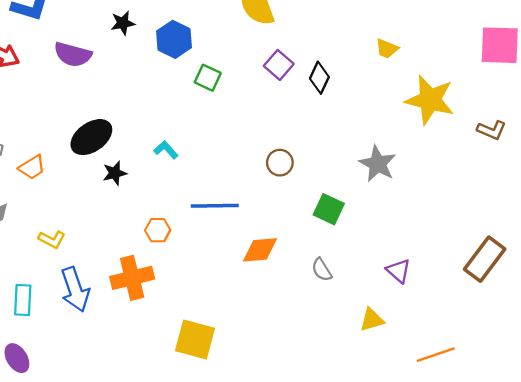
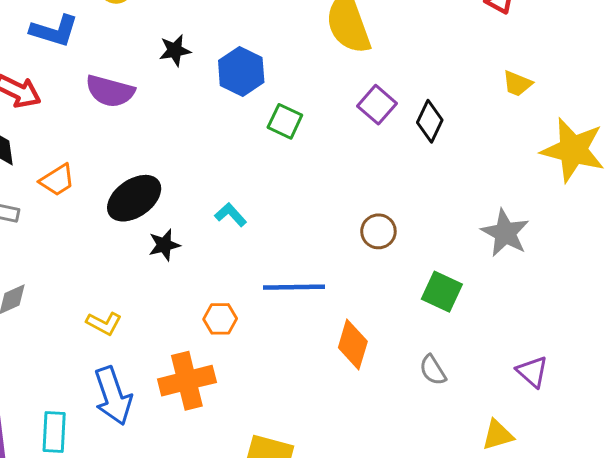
orange trapezoid: (32, 167) -> (57, 180), moved
yellow L-shape: (52, 239) -> (104, 323), moved
orange diamond: (260, 250) -> (353, 344), turned -69
cyan rectangle: (23, 300) -> (54, 432), moved

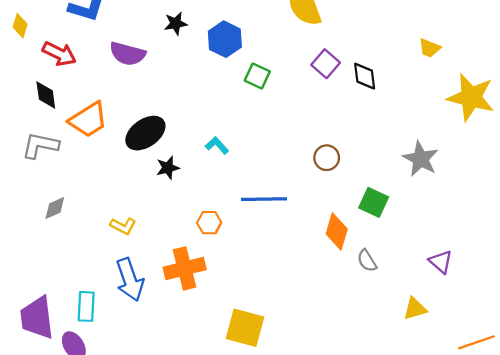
black diamond: (430, 121) -> (365, 76), turned -32
orange trapezoid: (57, 180) -> (88, 120), size x1.5
orange diamond: (353, 344) -> (337, 232), moved

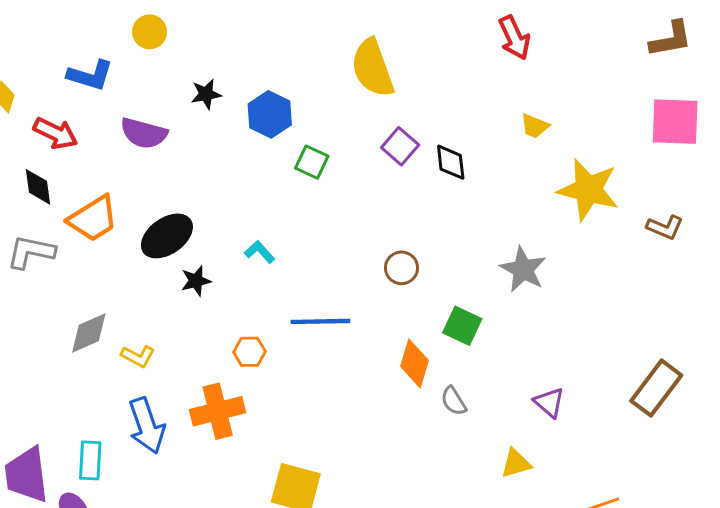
gray diamond: (55, 208) -> (89, 333), moved, size x1.4

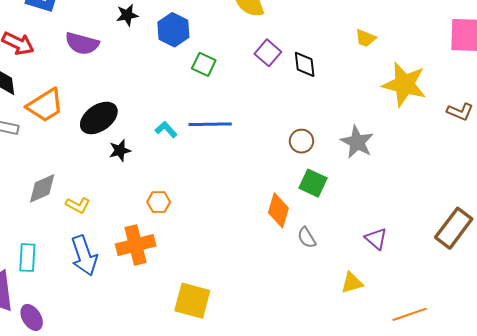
brown circle: (401, 268) -> (301, 141), moved
blue line: (320, 321) -> (210, 124), moved
cyan rectangle: (90, 460) -> (27, 258), moved

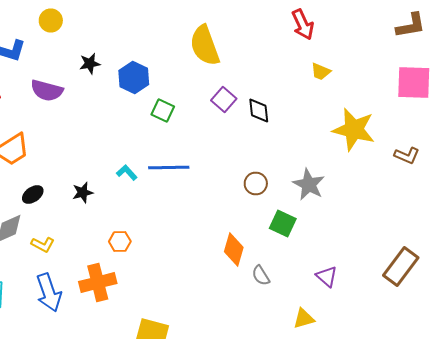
yellow trapezoid: (366, 38) -> (321, 72), moved
black ellipse: (99, 118) -> (33, 194), moved, size x0.6
green square: (313, 183) -> (283, 224), moved

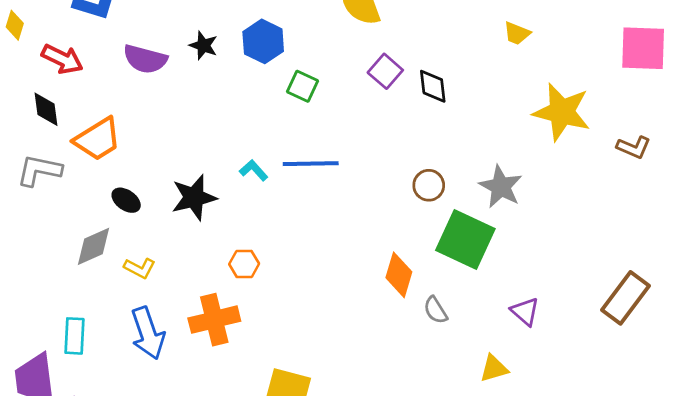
black star: (90, 64) -> (203, 45), moved, turned 30
black star: (83, 192) -> (194, 197), size x1.6
black ellipse: (33, 194) -> (126, 200), turned 70
green square: (283, 224) -> (465, 240), size x1.6

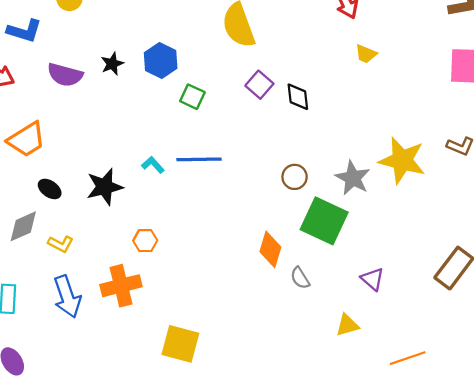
black star: (203, 45) -> (112, 64), turned 30
yellow star: (562, 112) -> (402, 160), moved

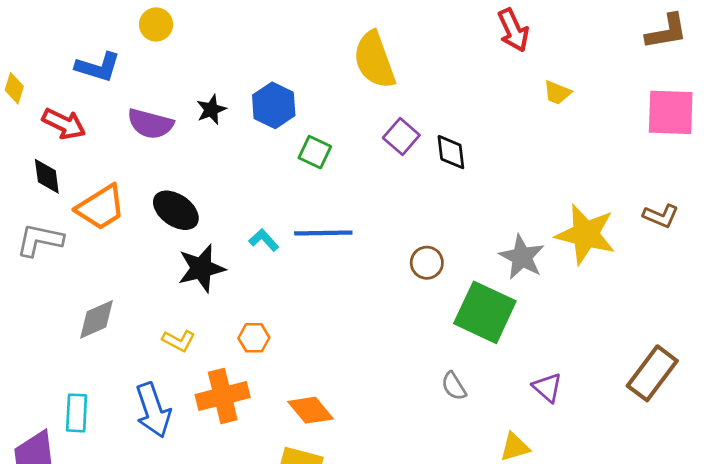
yellow trapezoid: (366, 54) -> (557, 93), moved
brown circle: (295, 177) -> (427, 263), moved
black ellipse: (50, 189) -> (176, 210), moved, size x1.5
yellow L-shape: (61, 244) -> (179, 341), moved
orange diamond: (270, 249) -> (311, 410), moved, turned -56

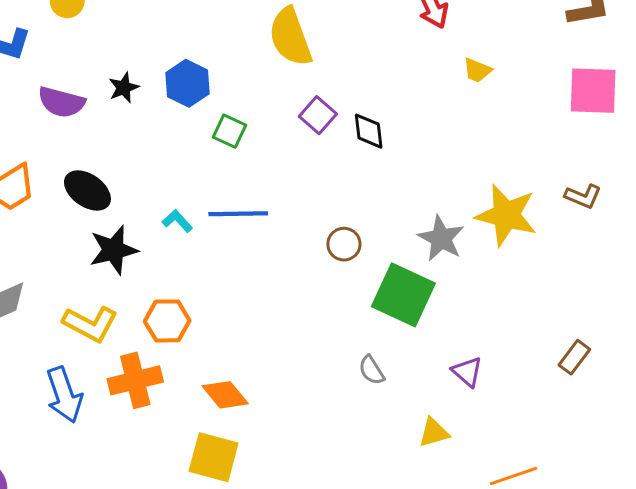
orange hexagon: (254, 338) -> (167, 321), size x1.4
yellow L-shape: (179, 341) -> (90, 324), size x1.6
brown rectangle: (652, 373) -> (574, 357), size x0.6

